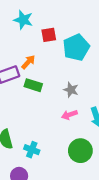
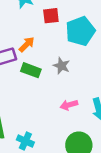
gray star: (71, 90) -> (61, 66), moved

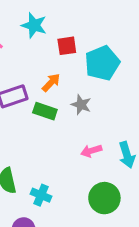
orange arrow: (27, 44) -> (51, 83), moved

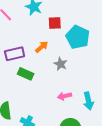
cyan pentagon: (102, 63) -> (78, 37), turned -30
green rectangle: (45, 111) -> (26, 74), moved

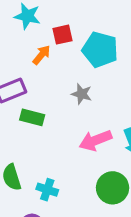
orange arrow: (42, 47) -> (41, 55), moved
pink arrow: (64, 96) -> (95, 140), size x1.5

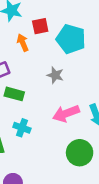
orange arrow: (41, 55) -> (23, 43), turned -63
cyan cross: (47, 190) -> (22, 128), moved

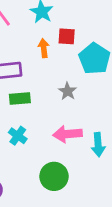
green rectangle: (14, 94) -> (20, 99), turned -36
green circle: (80, 153) -> (54, 176), moved

